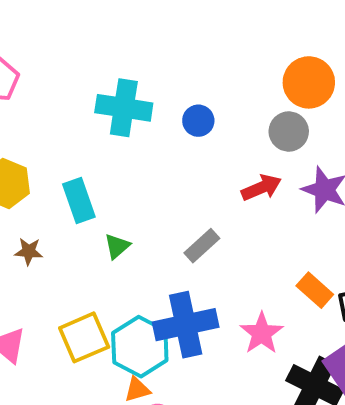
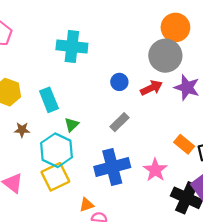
blue circle: (198, 121) -> (119, 82), moved
gray circle: (289, 131) -> (165, 56), size x1.5
cyan hexagon: (140, 347) -> (57, 150), moved

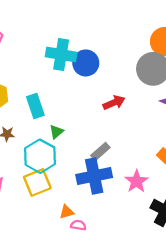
blue circle: (119, 82) -> (86, 63), moved, size x1.5
red arrow: (151, 88) -> (114, 103), moved
gray rectangle: (119, 122) -> (100, 152), moved

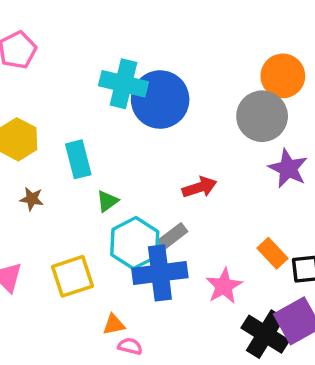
blue circle: (86, 63) -> (160, 100), size x1.4
red arrow: (114, 103) -> (200, 187), moved
cyan hexagon: (40, 156) -> (135, 243), moved

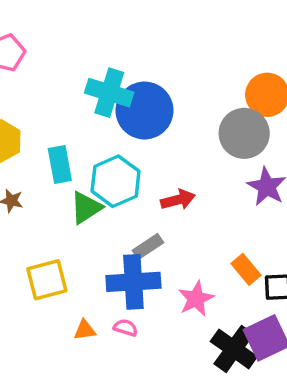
green triangle: (107, 201) -> (86, 208), size x1.5
cyan hexagon: (135, 243) -> (116, 181), moved
pink semicircle: (130, 346) -> (126, 328), moved

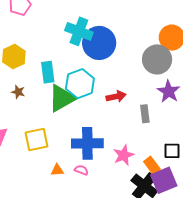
green triangle: (86, 208) -> (62, 98), size x1.4
gray rectangle: (148, 247) -> (145, 114), moved, turned -66
orange rectangle: (246, 269) -> (152, 165), moved

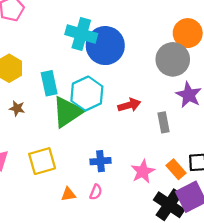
blue cross: (87, 143) -> (100, 161), size x0.6
orange rectangle: (152, 165) -> (176, 169), moved
pink semicircle: (81, 170) -> (96, 192), turned 96

